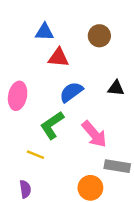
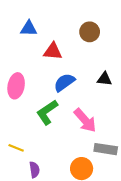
blue triangle: (44, 32) -> (29, 28), moved
yellow line: (35, 155) -> (16, 148), moved
purple semicircle: (25, 189) -> (34, 170), moved

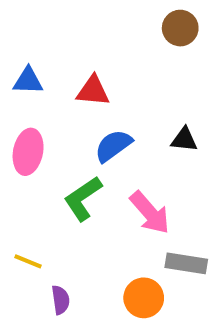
blue triangle: (29, 28) -> (28, 81), moved
brown circle: (90, 32) -> (180, 28), moved

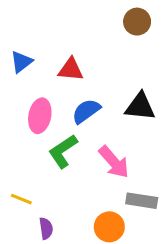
blue triangle: (28, 81) -> (21, 62), turned -40
black triangle: (184, 140) -> (140, 106), size x1.5
pink ellipse: (28, 152) -> (40, 116), moved

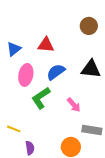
brown circle: (137, 22) -> (89, 26), moved
blue triangle: (21, 62) -> (14, 49), moved
pink arrow: (114, 162) -> (74, 105), size x0.7

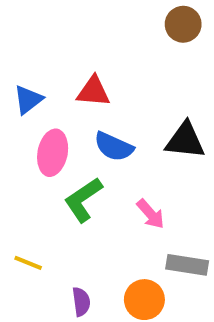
brown circle: (89, 26) -> (183, 24), moved
blue semicircle: (56, 72) -> (114, 147), turned -120
purple semicircle: (30, 148) -> (81, 302), moved

